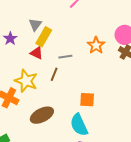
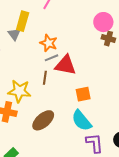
yellow rectangle: (44, 37) -> (23, 21), moved
orange star: (96, 45) -> (49, 43), moved
red triangle: (37, 53) -> (65, 65), moved, size x1.6

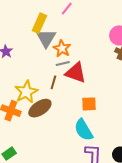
gray triangle: (14, 34) -> (46, 38), moved, size x1.5
yellow star: (19, 91) -> (26, 92), turned 30
brown ellipse: (43, 120) -> (40, 108), moved

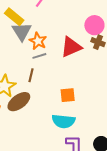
yellow rectangle: (39, 23) -> (14, 17), turned -72
red triangle: (76, 73) -> (71, 47), moved, turned -40
cyan semicircle: (84, 130) -> (63, 121), turned -50

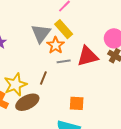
yellow rectangle: (14, 17) -> (64, 29), moved
gray line: (39, 56) -> (64, 61), moved

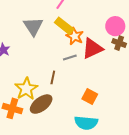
gray triangle: (41, 33) -> (33, 26), moved
orange star: (56, 45) -> (75, 36), moved
orange square: (77, 103) -> (90, 97), turned 35

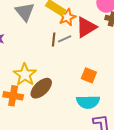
orange star: (75, 36) -> (67, 17), turned 30
brown line: (53, 77) -> (54, 40), moved

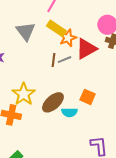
brown ellipse: (41, 88) -> (53, 102), moved
cyan semicircle: (88, 102) -> (69, 112), moved, size x0.7

